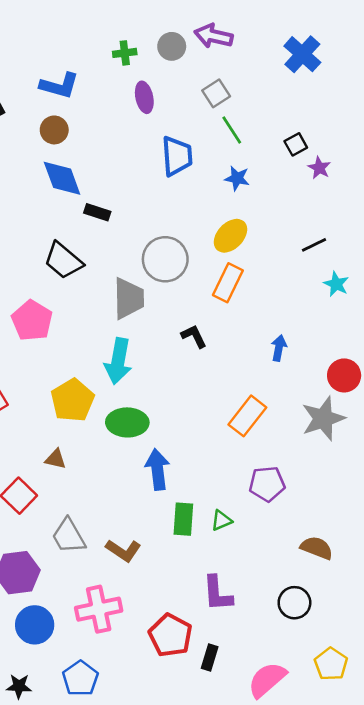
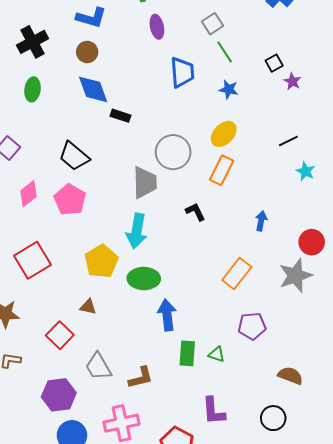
black trapezoid: (63, 261) -> (74, 156), moved
green triangle: (221, 520) -> (217, 354), turned 42
brown L-shape: (123, 550) -> (141, 378), turned -48

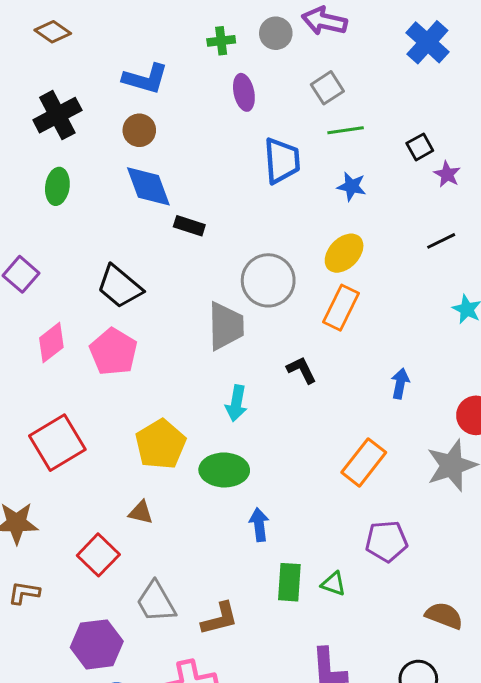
green line: (225, 52) -> (346, 130), turned -65
black line: (288, 141) -> (441, 241), moved
cyan arrow: (137, 231) -> (236, 403), moved, size x0.7
blue arrow: (167, 315) -> (259, 525), size x0.7

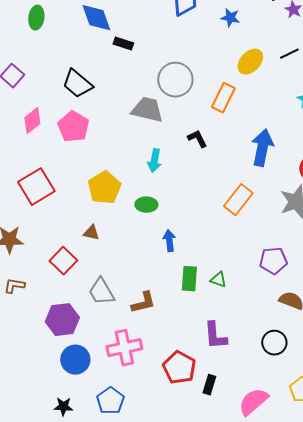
yellow ellipse: (344, 253) -> (250, 62), moved
gray trapezoid: (226, 326) -> (147, 110), turned -76
blue arrow: (400, 384) -> (262, 148), size x1.8
green ellipse: (224, 470) -> (146, 205), size x0.7
purple pentagon: (386, 541) -> (273, 261), moved

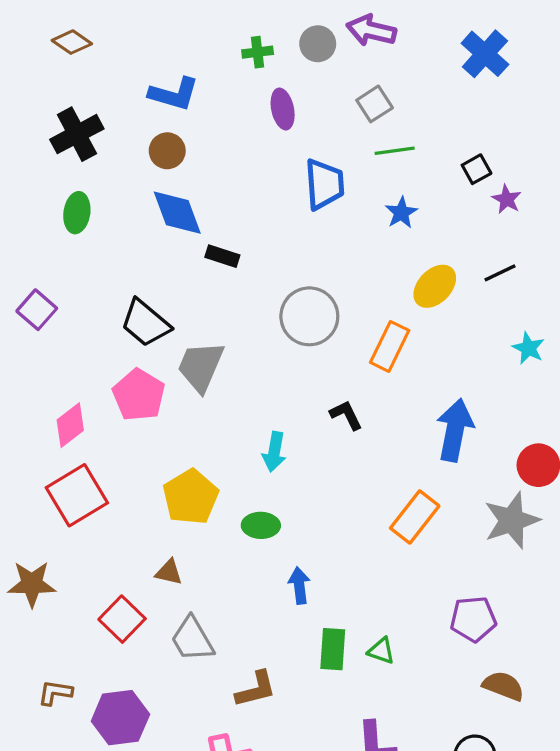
blue star: (230, 18) -> (401, 213), turned 30
gray trapezoid: (147, 110) -> (201, 367), moved, turned -80
pink diamond: (32, 121) -> (70, 425), moved
brown L-shape: (14, 286) -> (55, 693), moved
gray trapezoid: (101, 292) -> (192, 639), moved

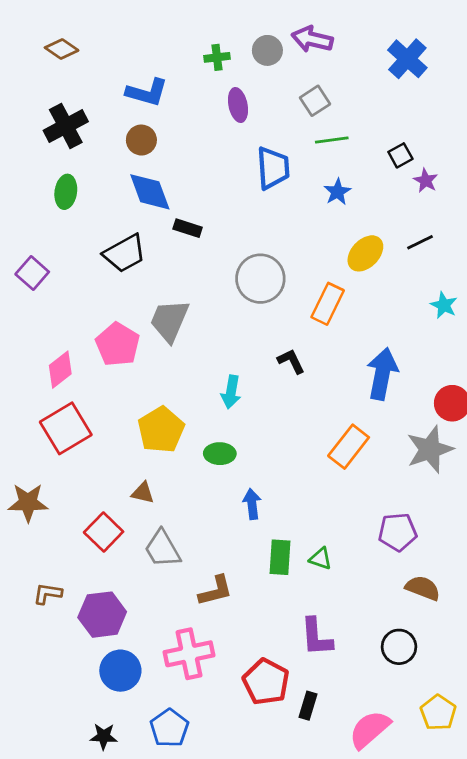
black trapezoid: (145, 323) -> (125, 253), moved, turned -69

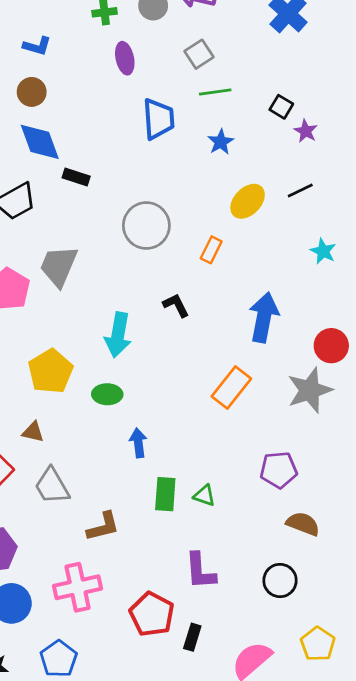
blue L-shape: (147, 92) -> (37, 46), size x0.7
black square: (400, 155) -> (281, 107), turned -30
orange rectangle: (328, 304) -> (211, 250), size x0.7
cyan arrow: (231, 392) -> (118, 335), size x1.4

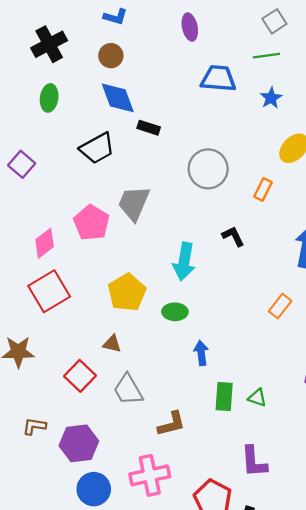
gray square: (199, 54) -> (274, 21), moved
blue trapezoid: (159, 119) -> (218, 79), turned -81
orange rectangle: (231, 388) -> (280, 306), size x0.7

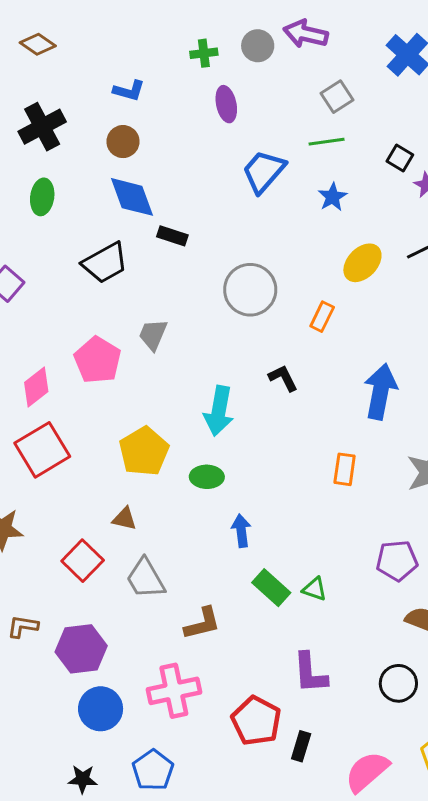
blue trapezoid: (218, 79) -> (264, 171), turned -54
gray trapezoid: (134, 203) -> (153, 335), size x0.7
orange rectangle: (280, 306) -> (345, 469), turned -30
green rectangle: (224, 396) -> (271, 588), turned -52

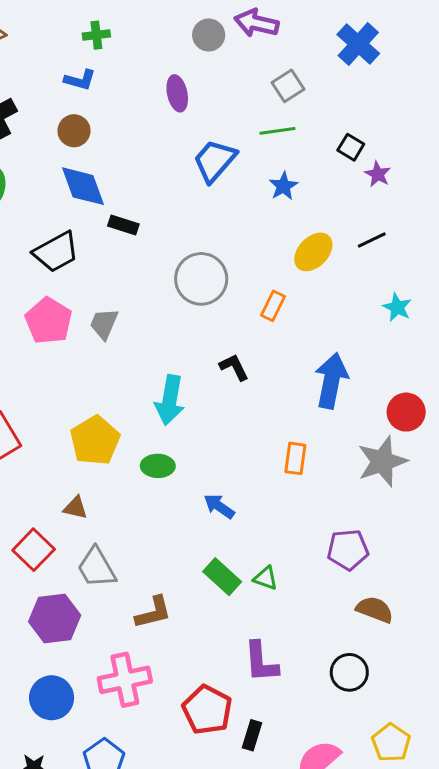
green cross: (204, 53) -> (96, 35), moved
pink pentagon: (98, 360) -> (49, 321), moved
blue arrow: (241, 531) -> (219, 506), moved, turned -48
purple hexagon: (81, 649) -> (55, 619), moved

